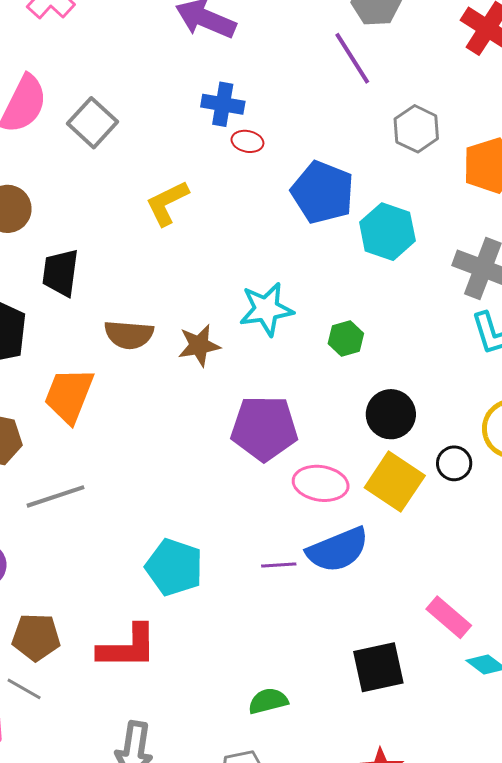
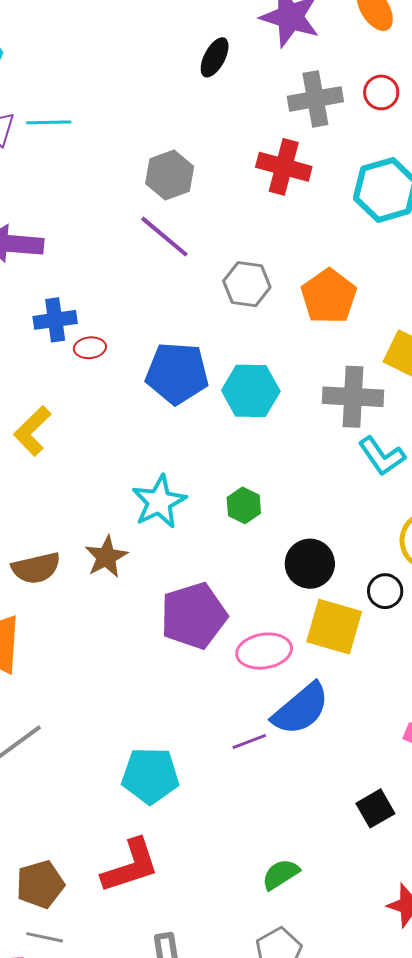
black square: (378, 667) -> (375, 808), size x0.7

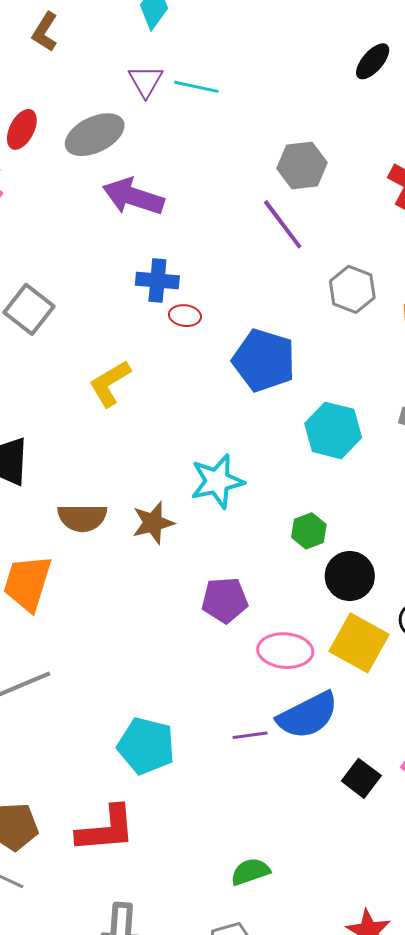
cyan hexagon: (251, 391) -> (333, 430), moved
green hexagon: (244, 505) -> (309, 531), moved
purple pentagon: (194, 616) -> (225, 600), size x0.7
black square: (375, 808) -> (361, 778), moved, turned -36

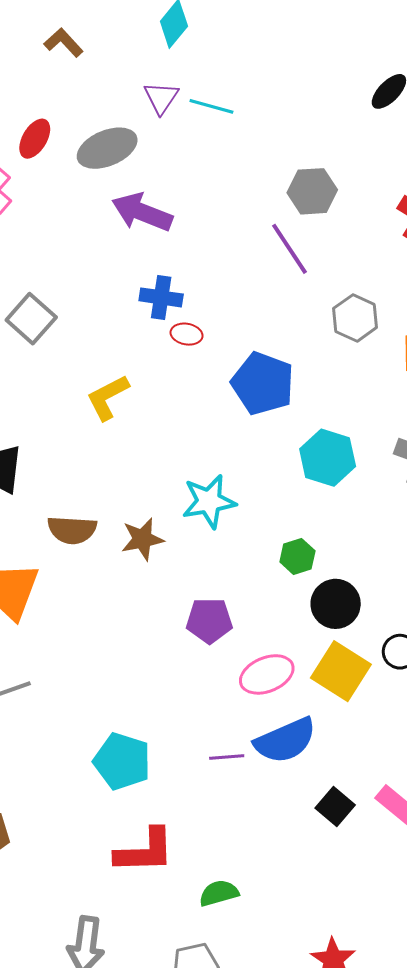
brown L-shape: (45, 32) -> (64, 43), turned 102
pink ellipse: (285, 651) -> (267, 674), turned -30
red L-shape: (106, 829) -> (145, 851), moved

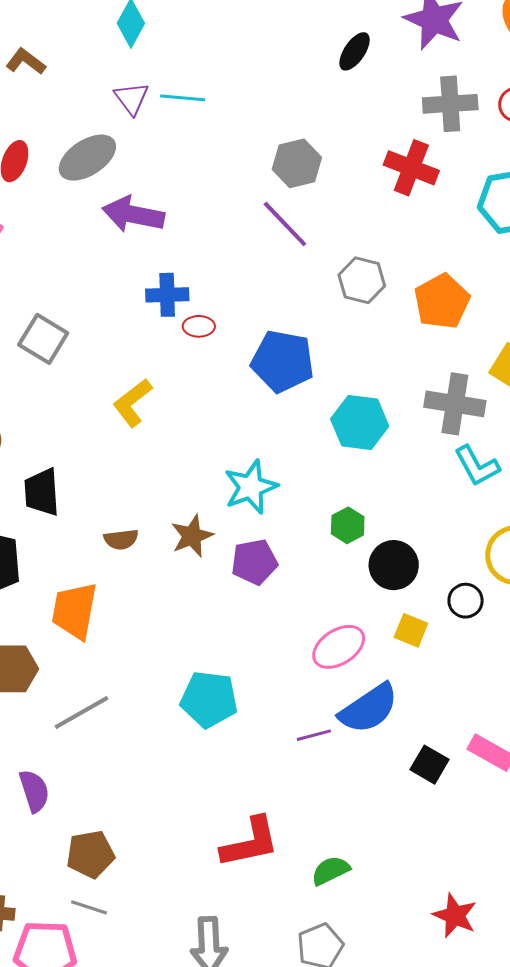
brown semicircle: (72, 530) -> (121, 539), size x0.7
purple pentagon: (209, 621) -> (254, 562), moved
yellow square: (341, 671) -> (411, 630), size x0.6
cyan pentagon: (122, 761) -> (209, 699), moved

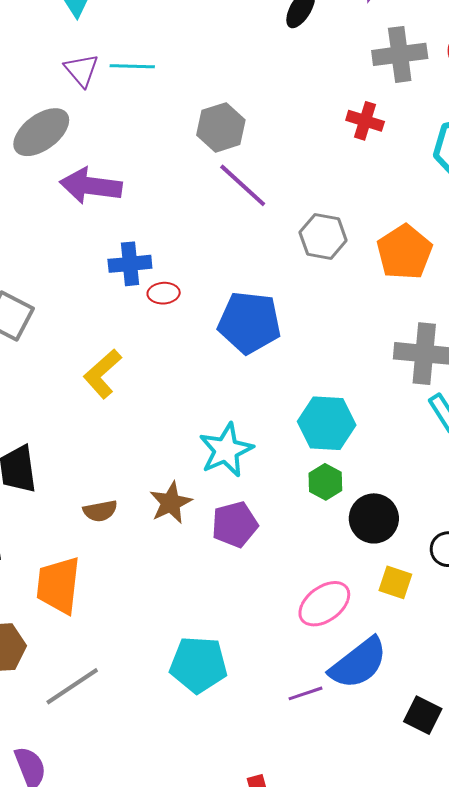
gray hexagon: (297, 163) -> (221, 127), moved
red cross: (411, 168) -> (365, 121), size x0.7
cyan hexagon: (360, 423) -> (327, 423), moved

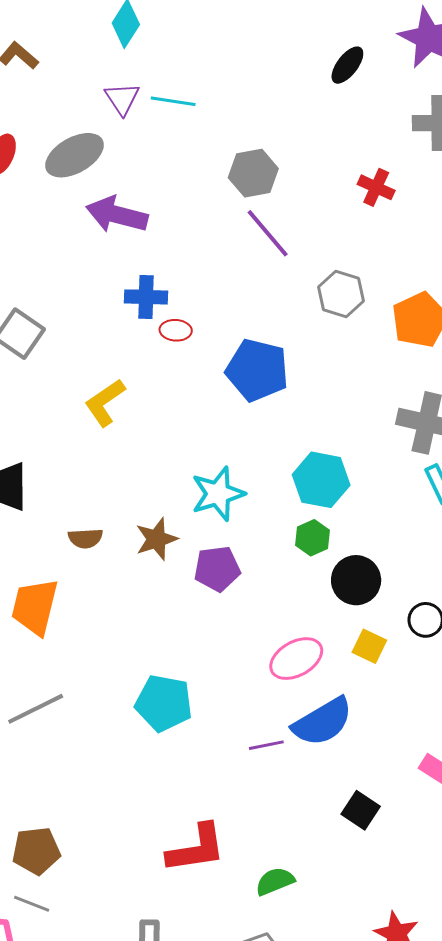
red cross: (365, 121) -> (376, 187), moved
black square: (423, 715) -> (361, 810), moved

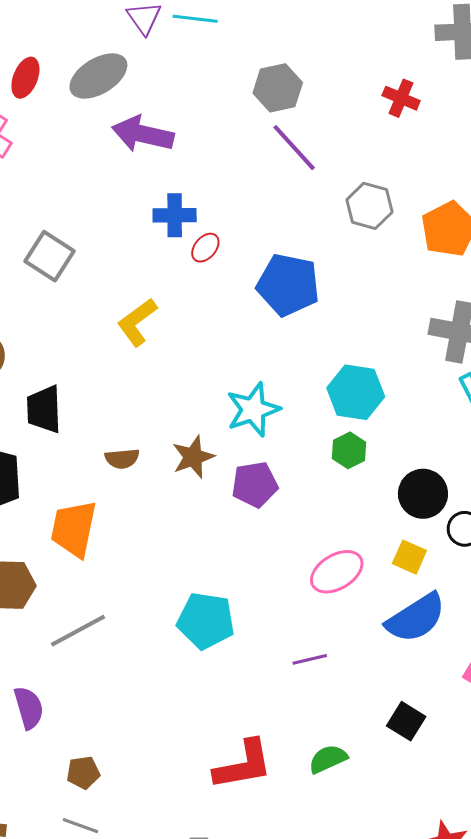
red ellipse: (176, 330) -> (205, 248), turned -52
black circle: (356, 580) -> (423, 494), moved
blue semicircle: (323, 722) -> (416, 618), moved
brown pentagon: (36, 851) -> (83, 773), size x0.7
green semicircle: (275, 881) -> (328, 759), moved

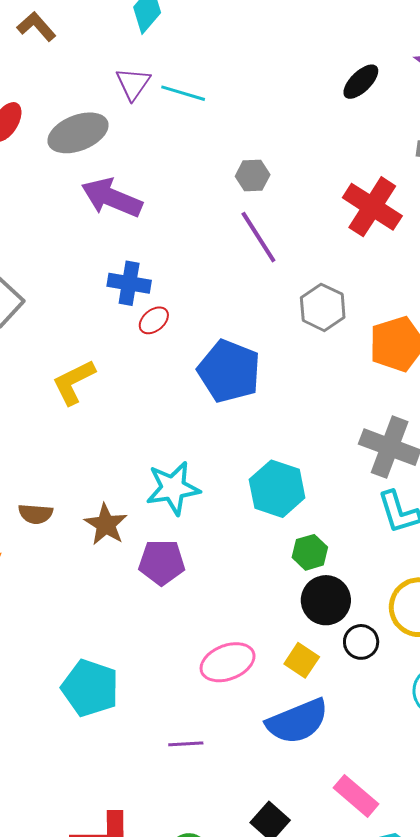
gray hexagon: (278, 88) -> (253, 175), size x0.7
red cross: (401, 98) -> (372, 207), size x1.6
green hexagon: (349, 450) -> (310, 552), moved
brown star: (193, 457) -> (106, 524), turned -30

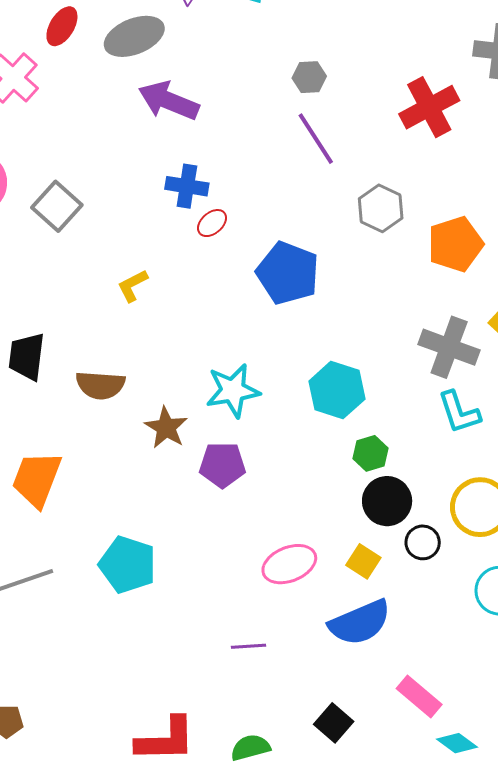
red cross: (372, 207) -> (429, 107), turned 30
yellow L-shape: (74, 382) -> (133, 286), size x0.7
brown semicircle: (36, 514) -> (100, 385), moved, size x1.4
cyan pentagon: (90, 688) -> (128, 565), moved

